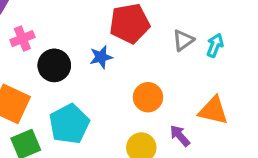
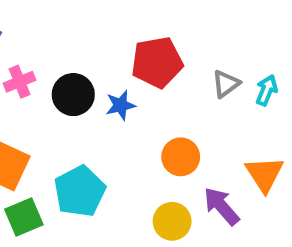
black circle: (54, 65) -> (73, 95), moved
orange triangle: (213, 111) -> (264, 174), turned 44
purple arrow: (180, 136) -> (221, 206), size x1.4

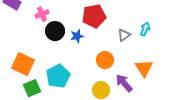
pink cross: (20, 82) -> (42, 14), moved
gray triangle: (226, 84) -> (124, 35), moved

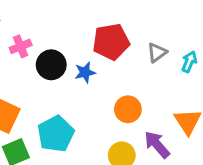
pink cross: (42, 14) -> (21, 46), moved
gray triangle: (124, 35) -> (157, 53), moved

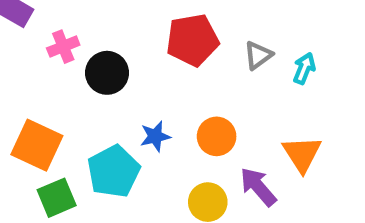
blue star: (85, 72) -> (155, 136), moved

